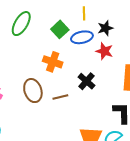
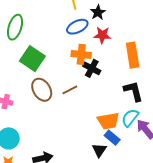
green square: (60, 29) -> (32, 59), moved, size x1.4
orange cross: (53, 62) -> (81, 54), moved

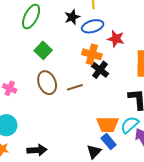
black star: (98, 12) -> (72, 17), moved
green square: (32, 59) -> (43, 50), size x0.7

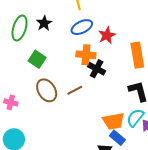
black star: (72, 17) -> (44, 23), moved
red star: (116, 39) -> (107, 35), turned -30

